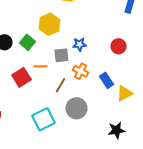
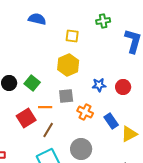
yellow hexagon: (49, 24) -> (68, 65), moved
blue star: (79, 44) -> (99, 85), moved
brown line: (60, 85) -> (48, 130), moved

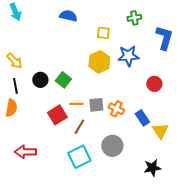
blue star: (99, 85) -> (128, 56), moved, size x1.5
gray square: (66, 96) -> (96, 105), moved
yellow triangle: (129, 134) -> (160, 131), turned -36

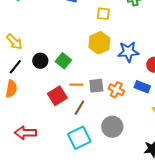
blue star: (128, 56) -> (128, 52), moved
black line: (15, 86) -> (15, 67), turned 49
blue rectangle: (142, 118) -> (142, 87), moved, turned -35

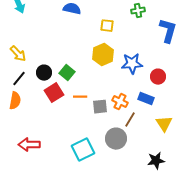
gray square: (96, 86) -> (100, 107), moved
red square: (57, 96) -> (54, 93), moved
brown line: (79, 108) -> (130, 120), moved

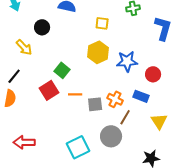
yellow arrow: (18, 54) -> (24, 47), moved
black circle: (44, 73) -> (42, 27), moved

